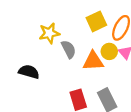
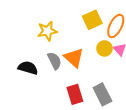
gray semicircle: (69, 49) -> (54, 61), moved
orange triangle: (93, 61) -> (74, 58), moved, turned 45

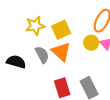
yellow square: (92, 20) -> (61, 30), moved

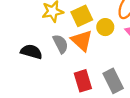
yellow circle: (91, 43) -> (105, 27), moved

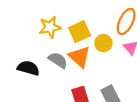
gray semicircle: (60, 44) -> (58, 60), turned -30

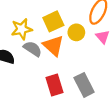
yellow star: (50, 27) -> (22, 29), moved

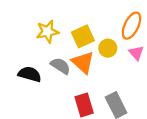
yellow star: (22, 29) -> (47, 32), moved

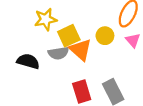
yellow square: (83, 36) -> (69, 36), moved
gray semicircle: (60, 66) -> (58, 53), turned 138

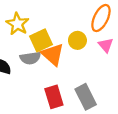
yellow star: (46, 19) -> (17, 24), turned -30

